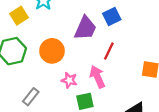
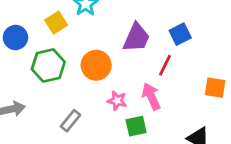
blue square: (112, 16) -> (180, 34), moved

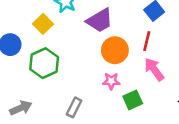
purple trapezoid: (136, 38) -> (100, 20), moved, turned 48
orange circle: (96, 65) -> (115, 50), moved
pink arrow: (151, 96) -> (154, 69), moved

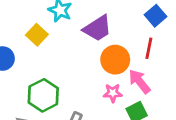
green hexagon: (44, 63) -> (43, 95), moved
pink arrow: (154, 69) -> (140, 81), moved

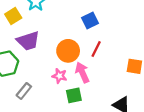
blue square: (156, 16) -> (90, 21), moved
purple trapezoid: (97, 28) -> (28, 41), moved

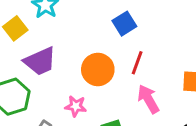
pink arrow: (82, 72) -> (148, 99), moved
pink star: (59, 76) -> (76, 106), moved

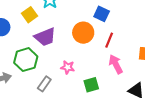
blue square: (124, 24) -> (102, 14), turned -35
orange circle: (98, 69) -> (83, 33), moved

